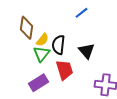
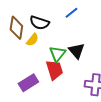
black semicircle: (58, 45) -> (39, 23), moved, turned -78
green triangle: (41, 54) -> (57, 54), moved

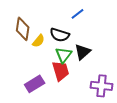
black semicircle: (39, 23) -> (60, 35), moved
black triangle: (76, 51) -> (83, 52), turned 30

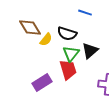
blue line: (78, 14) -> (85, 13), turned 56
brown diamond: (23, 29) -> (30, 28), turned -40

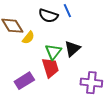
blue line: (85, 13) -> (67, 11), turned 48
black semicircle: (67, 34) -> (48, 16), moved

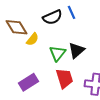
black semicircle: (48, 16) -> (52, 17), turned -42
red trapezoid: (50, 68) -> (64, 78), moved

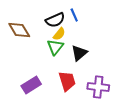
yellow semicircle: (32, 39) -> (59, 34), moved
green triangle: (57, 53) -> (55, 47), moved

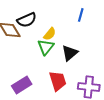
blue line: (74, 15) -> (81, 15), moved, turned 40
black semicircle: (55, 20) -> (27, 20), moved

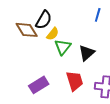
black semicircle: (27, 20) -> (44, 20), turned -36
yellow semicircle: (50, 34) -> (53, 34), moved

